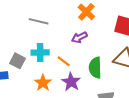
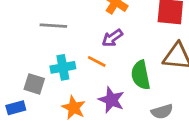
orange line: (64, 61) -> (97, 61), moved

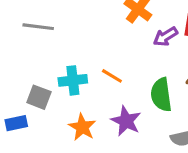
gray line: (53, 26) -> (38, 27), moved
purple arrow: (112, 38) -> (165, 37), moved

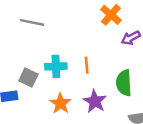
orange line: (112, 76) -> (87, 65), turned 49

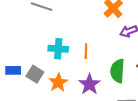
gray square: (28, 78) -> (35, 74), moved

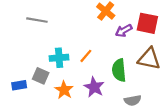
orange line: (86, 51) -> (86, 56), turned 48
gray square: (35, 74) -> (41, 76), moved

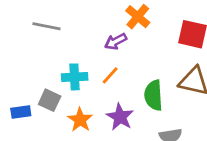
purple arrow: (124, 31) -> (116, 41), moved

